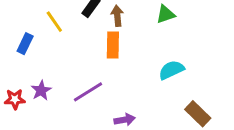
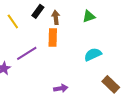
purple line: (88, 92) -> (27, 53), moved

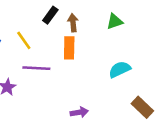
yellow line: (13, 21) -> (24, 40), moved
purple line: (27, 53) -> (36, 68), turned 35

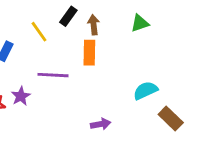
yellow line: (24, 40) -> (39, 32), moved
cyan semicircle: (120, 69) -> (145, 90), moved

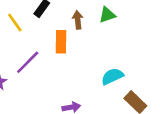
brown arrow: (94, 25) -> (78, 20), moved
purple line: (53, 75) -> (28, 62), turned -48

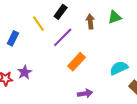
orange rectangle: (61, 42) -> (77, 62), moved, turned 42
purple line: (28, 62) -> (63, 37), moved

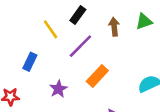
blue rectangle: (13, 38) -> (30, 62), moved
purple star: (25, 72) -> (58, 89), moved

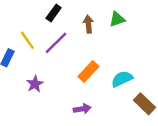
yellow line: (51, 29) -> (27, 40), moved
orange rectangle: (97, 76) -> (88, 71), moved

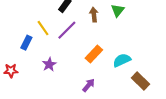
green triangle: (117, 19) -> (118, 10), turned -32
purple arrow: (82, 109) -> (89, 85), turned -40

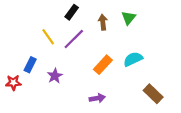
blue rectangle: (26, 43) -> (30, 65), moved
cyan semicircle: (122, 60) -> (133, 59), moved
purple arrow: (89, 85) -> (97, 98), turned 40

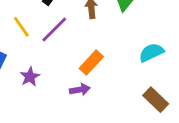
cyan semicircle: (133, 59) -> (151, 52), moved
purple arrow: (97, 98) -> (80, 90), moved

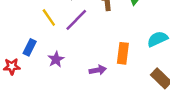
orange rectangle: (91, 62) -> (123, 53), moved, turned -36

